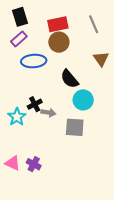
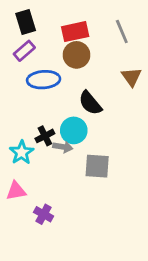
cyan circle: (83, 100) -> (74, 130), moved
pink triangle: (13, 163) -> (16, 191), moved, turned -35

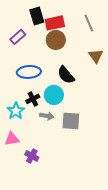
black rectangle: (26, 22) -> (37, 16), moved
blue ellipse: (44, 80) -> (29, 72), moved
gray arrow: (63, 147) -> (47, 116), moved

